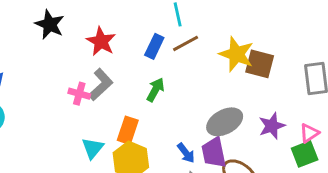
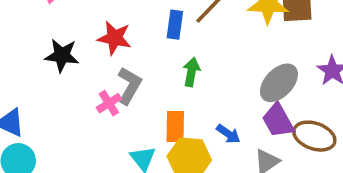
black star: (50, 24) -> (62, 55), moved
pink cross: (79, 94) -> (109, 103), turned -30
blue arrow: (186, 153) -> (228, 134), moved

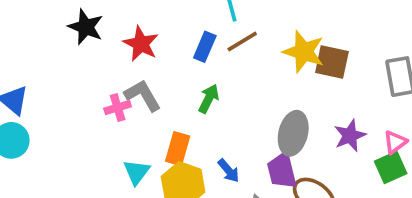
black star: (62, 55) -> (86, 27), moved
gray ellipse: (279, 83) -> (293, 133), turned -45
gray L-shape: (129, 86) -> (143, 95), turned -75

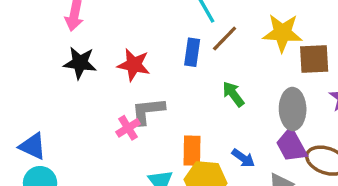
brown square: (332, 62) -> (314, 59), moved
gray L-shape: (143, 95) -> (148, 111), turned -51
green arrow: (209, 99) -> (233, 94), moved, turned -48

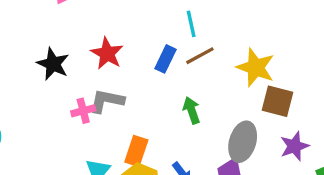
black star: (80, 63) -> (53, 64), moved

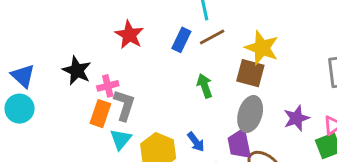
black star: (53, 64) -> (77, 71), moved
gray L-shape: (107, 101) -> (124, 105), moved, turned 96
brown square: (278, 101) -> (250, 73), moved
orange rectangle: (136, 151) -> (100, 114), moved

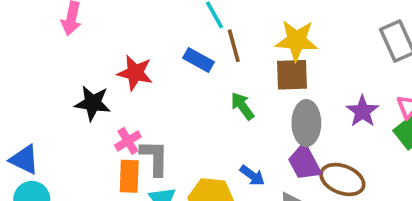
brown line: (212, 37) -> (234, 46), turned -60
blue rectangle: (181, 40) -> (199, 60), turned -70
black star: (77, 71) -> (93, 103), moved

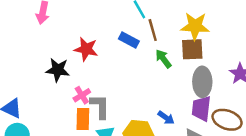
green arrow: (242, 106) -> (163, 59), moved
purple trapezoid: (305, 162) -> (201, 109), turned 35

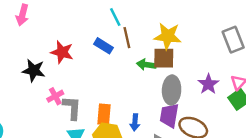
green arrow: (163, 59) -> (146, 65), moved, turned -48
blue arrow: (166, 118) -> (135, 122), turned 56
orange rectangle: (83, 119) -> (104, 114), moved

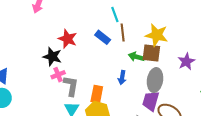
black star: (34, 70) -> (52, 57), moved
purple star: (208, 84) -> (186, 61), moved
blue arrow: (135, 122) -> (122, 78), moved

